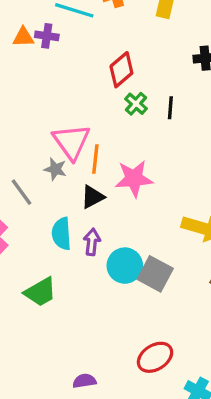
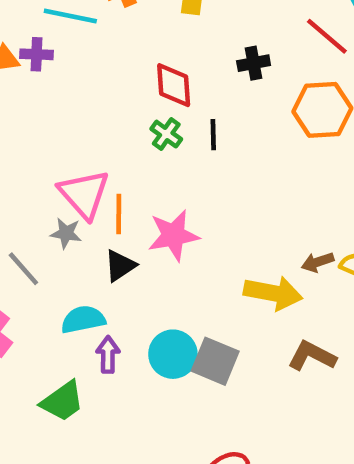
red diamond: (121, 70) -> (174, 85), moved, turned -48
cyan semicircle: (62, 234) -> (83, 320), turned 88
purple arrow: (92, 242) -> (108, 355), moved

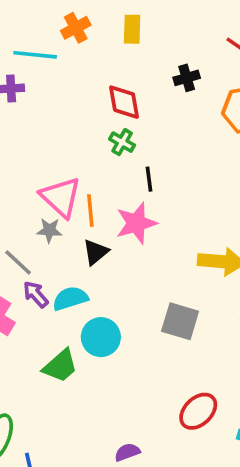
black line: (213, 135) -> (149, 179), moved
cyan circle: (173, 354) -> (101, 337), moved
purple arrow: (108, 355) -> (36, 294), moved, turned -36

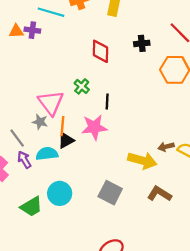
green cross: (122, 142) -> (82, 86), moved
orange line: (90, 211) -> (62, 126), moved
cyan semicircle: (70, 298) -> (47, 154), moved

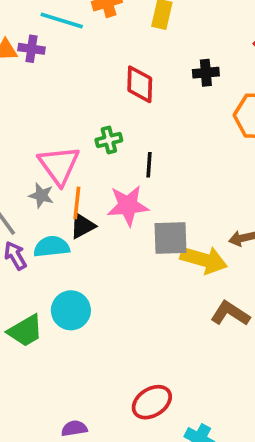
green cross: (82, 86) -> (109, 140), turned 35
gray square: (110, 193) -> (171, 238), moved, turned -30

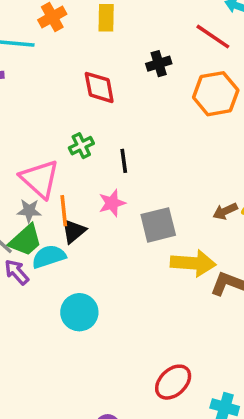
pink star: (128, 205) -> (112, 203), size x0.7
yellow arrow: (204, 260) -> (193, 263), moved
green trapezoid: (25, 331) -> (25, 240), moved

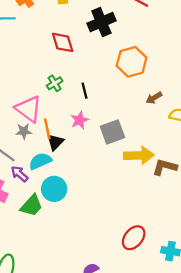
black cross: (159, 64) -> (101, 22), size x1.6
orange hexagon: (216, 94) -> (132, 62), moved
brown arrow: (225, 211) -> (154, 98), moved
green trapezoid: (25, 240) -> (32, 206), moved
cyan circle: (79, 312) -> (54, 189), moved

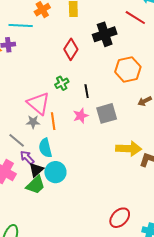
red diamond: (63, 42) -> (71, 49), turned 45
gray square: (112, 132) -> (107, 113), moved
black triangle: (55, 142) -> (36, 170), moved
cyan semicircle: (40, 161) -> (45, 148), turned -84

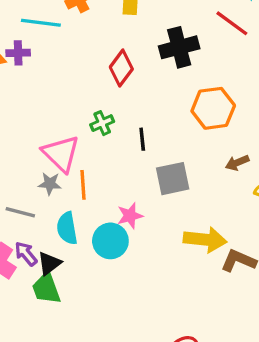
pink star: (81, 116) -> (130, 216), moved
gray line: (17, 140) -> (20, 212), turned -30
purple arrow: (27, 158) -> (26, 254), moved
cyan circle: (55, 172) -> (110, 241), moved
green trapezoid: (36, 185) -> (46, 288), turned 110

